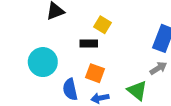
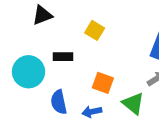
black rectangle: (89, 43) -> (63, 57), moved
orange square: (95, 73) -> (103, 83), moved

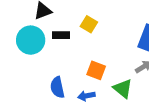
black rectangle: (63, 57) -> (61, 35), moved
cyan circle: (28, 72) -> (31, 40), moved

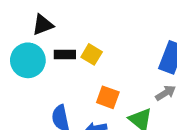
yellow square: (89, 24) -> (92, 54), moved

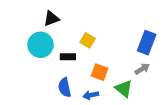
black rectangle: (65, 54) -> (68, 57), moved

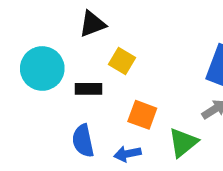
black triangle: (51, 19) -> (92, 24), moved
green triangle: (124, 89) -> (183, 143), turned 42

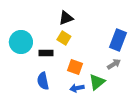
black triangle: (92, 24) -> (66, 18), moved
blue arrow: (127, 154) -> (77, 88), moved

